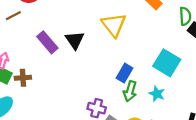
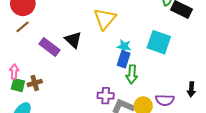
brown line: (13, 16) -> (23, 27), moved
yellow triangle: (114, 25) -> (105, 19), turned 30
cyan star: (157, 94) -> (124, 46), moved

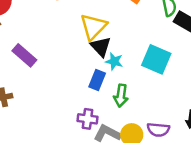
black triangle: (73, 40) -> (101, 47), moved
blue rectangle: (124, 59) -> (97, 80), moved

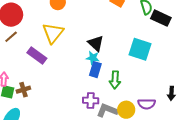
yellow triangle: (93, 27) -> (53, 33), moved
cyan star: (114, 61) -> (93, 58), moved

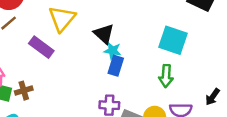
black triangle: (96, 43) -> (104, 34), moved
green arrow: (115, 80) -> (166, 76), moved
black arrow: (171, 93) -> (212, 97), turned 32

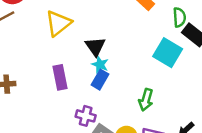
cyan square: (173, 40) -> (168, 53), moved
purple rectangle: (41, 47) -> (60, 77), moved, turned 30

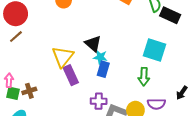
yellow triangle: (58, 23) -> (63, 57), moved
cyan square: (168, 53) -> (154, 50), moved

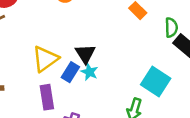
blue rectangle: (103, 69) -> (70, 72), moved
purple rectangle: (71, 75) -> (47, 97), moved

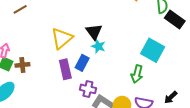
blue rectangle: (70, 72) -> (82, 63), moved

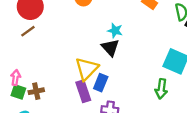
yellow triangle: (62, 38) -> (87, 69), moved
cyan star: (98, 46) -> (115, 31), moved

